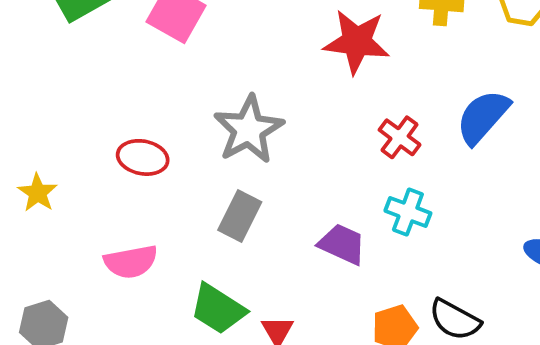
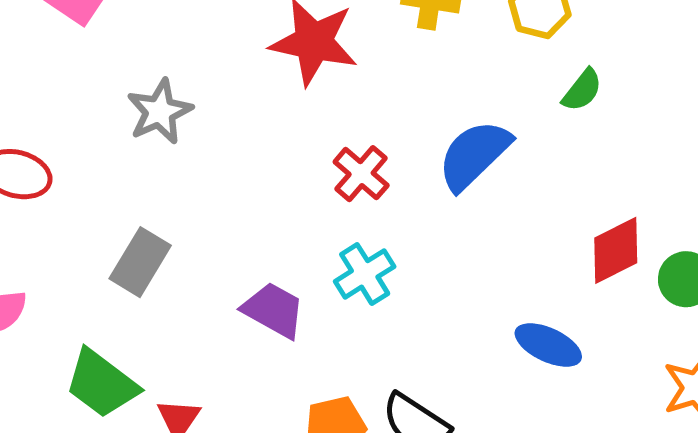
gray star: (249, 129) -> (160, 111), moved, size x0.7
cyan cross: (408, 212) -> (365, 274), turned 33

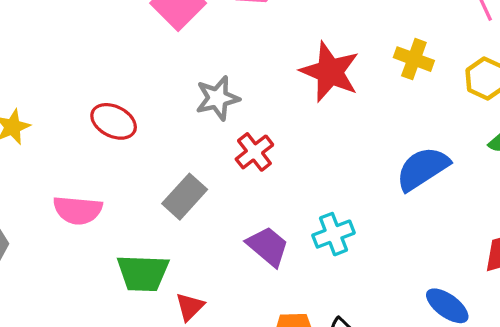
red cross: (361, 174) -> (254, 152), moved
green trapezoid: (102, 384) -> (143, 273), turned -46

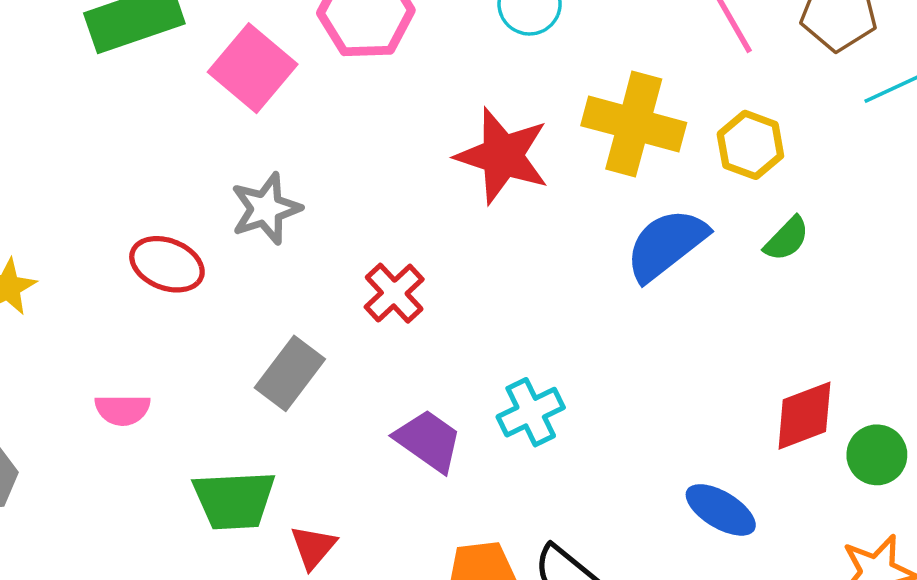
yellow cross: (414, 59) -> (634, 124), size x1.6
gray star: (217, 98) -> (266, 209), moved
blue semicircle: (423, 169) -> (666, 245), moved
pink semicircle: (78, 210) -> (122, 410), size x0.7

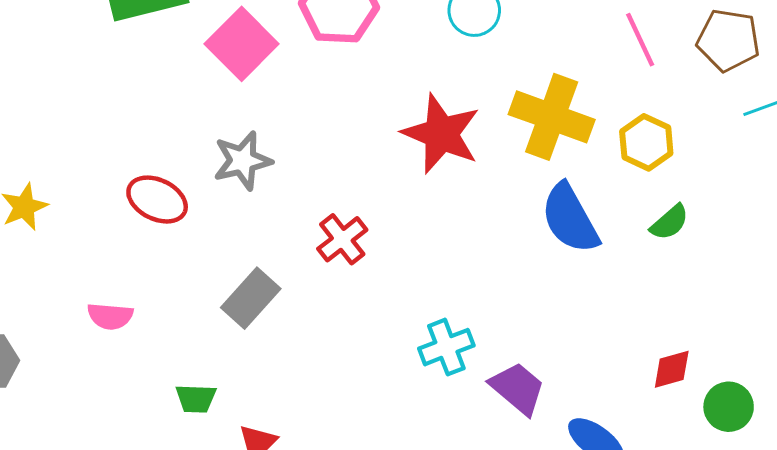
blue semicircle: (666, 245) -> (570, 219), turned -86
red diamond: (804, 416) -> (672, 369), size x0.7
purple trapezoid: (428, 441) -> (518, 388), moved
green trapezoid: (234, 500) -> (196, 399), size x0.6

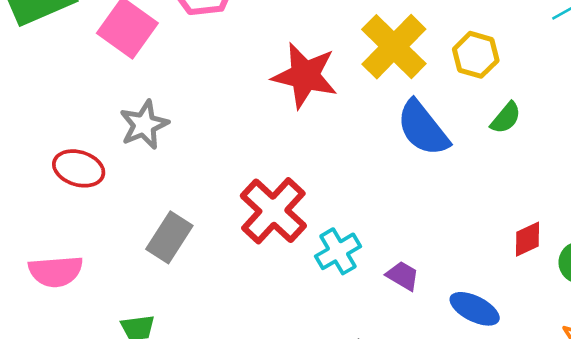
yellow cross: (552, 117) -> (394, 47), turned 34
red cross: (342, 239) -> (273, 211), moved, size x1.6
pink semicircle: (110, 316) -> (56, 271), size x1.4
purple trapezoid: (518, 388) -> (403, 276), size x0.7

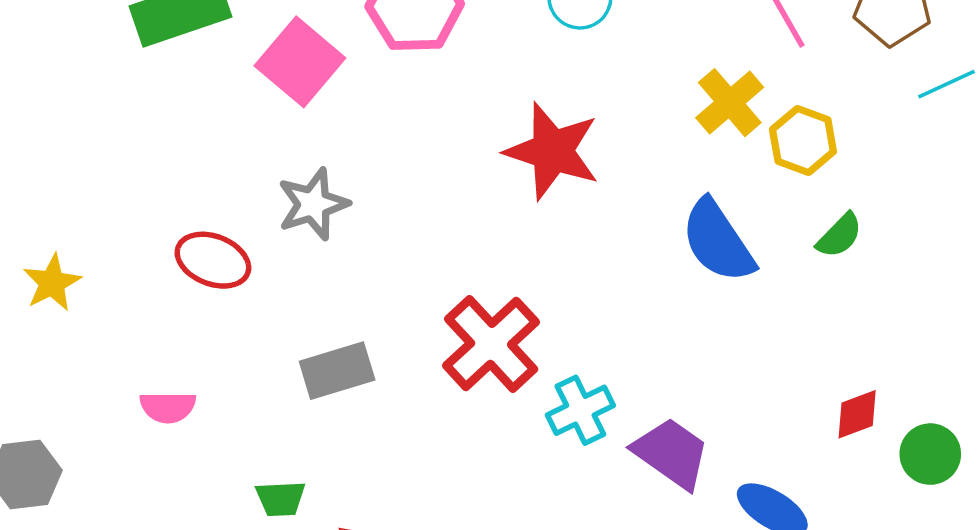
yellow cross: (394, 47) -> (730, 103), moved, size x0.7
gray rectangle: (169, 237) -> (337, 371), turned 36
pink semicircle: (56, 271) -> (168, 407), size x0.7
purple trapezoid: (403, 276) -> (671, 453), size x1.6

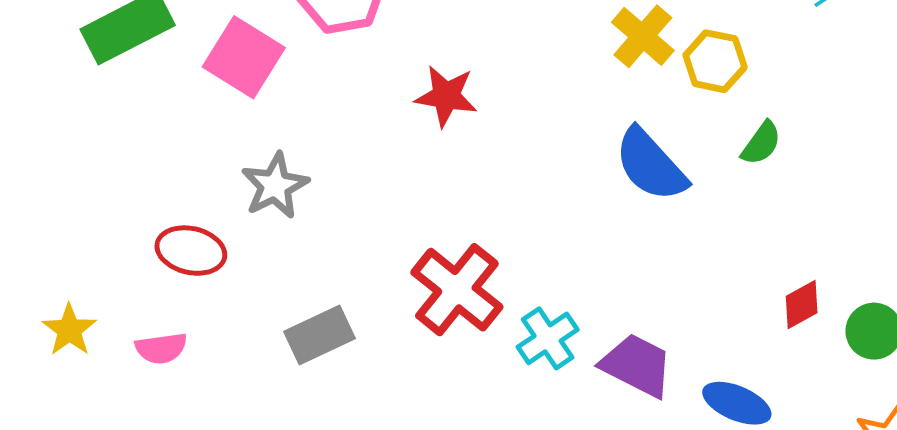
red star: (552, 151) -> (446, 96), moved, size x0.7
yellow star: (52, 283) -> (69, 330), moved
pink semicircle: (168, 407) -> (161, 348), moved

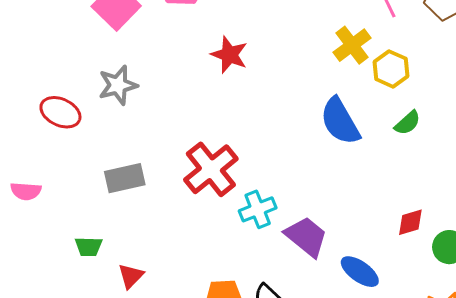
pink semicircle: (161, 348) -> (26, 191), moved

